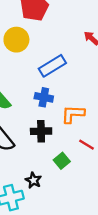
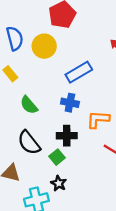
green square: (62, 161) -> (57, 157), moved

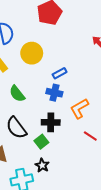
yellow circle: (44, 46) -> (32, 53), moved
blue rectangle: (79, 72) -> (60, 73), moved, size x0.6
orange L-shape: (98, 119) -> (79, 108), turned -35

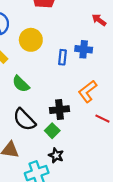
blue rectangle: (60, 73) -> (62, 57), turned -48
blue cross: (54, 93) -> (84, 49), moved

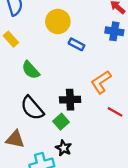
yellow circle: (31, 40) -> (58, 21), moved
blue cross: (84, 49) -> (114, 31), moved
blue rectangle: (62, 57) -> (76, 44), turned -72

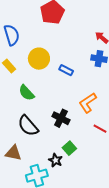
yellow circle: (58, 21) -> (39, 59), moved
black cross: (70, 100) -> (61, 118), turned 30
green square: (61, 122) -> (69, 148), moved

